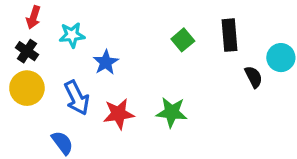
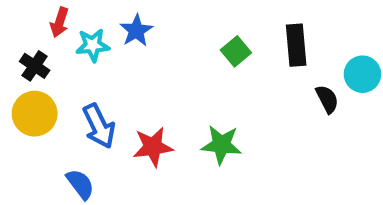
red arrow: (33, 17) -> (59, 22), moved
blue star: (106, 62) -> (136, 31), moved

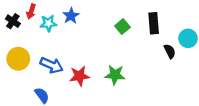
black cross: (35, 66) -> (13, 21), moved
blue arrow: (99, 126) -> (52, 65), turned -40

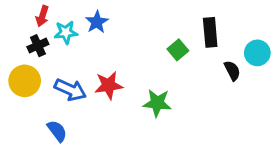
black cross: (13, 21) -> (38, 46), moved, turned 32
green square: (122, 27) -> (178, 50), moved
red star: (79, 76) -> (109, 85), moved

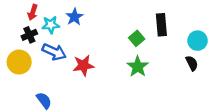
black semicircle: (232, 71) -> (192, 63), moved
blue arrow: (70, 90) -> (54, 52), moved
green star: (157, 103) -> (138, 67), moved, turned 30

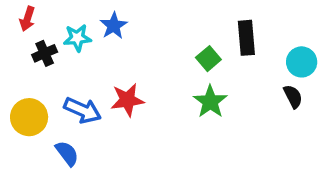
red arrow: (33, 12) -> (27, 19), moved
blue arrow: (54, 52) -> (83, 110), moved
yellow circle: (19, 62) -> (29, 117), moved

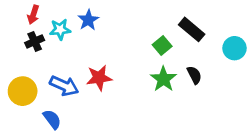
red arrow: (27, 19) -> (33, 15), moved
black rectangle: (246, 38) -> (192, 29), turned -45
black semicircle: (293, 96) -> (194, 75), moved

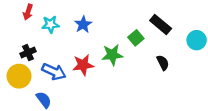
blue star: (88, 20) -> (83, 24), moved
black cross: (35, 41) -> (28, 53), moved
green star: (163, 79) -> (112, 55), moved, turned 30

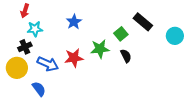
cyan star: (50, 24) -> (35, 29), moved
black semicircle: (163, 63) -> (126, 56), moved

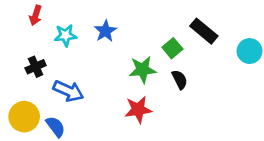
cyan star: (35, 29) -> (66, 35), moved
red star: (74, 58) -> (138, 110), moved
yellow circle: (17, 68) -> (24, 117), moved

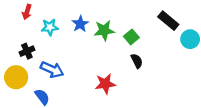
black rectangle: (204, 31) -> (168, 21), moved
green star: (143, 70) -> (104, 30), moved
yellow circle: (24, 117) -> (16, 77), moved

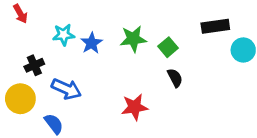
red arrow: (27, 12) -> (20, 14), moved, turned -48
black rectangle: (168, 21) -> (215, 26), turned -48
blue star: (80, 24) -> (91, 43), moved

